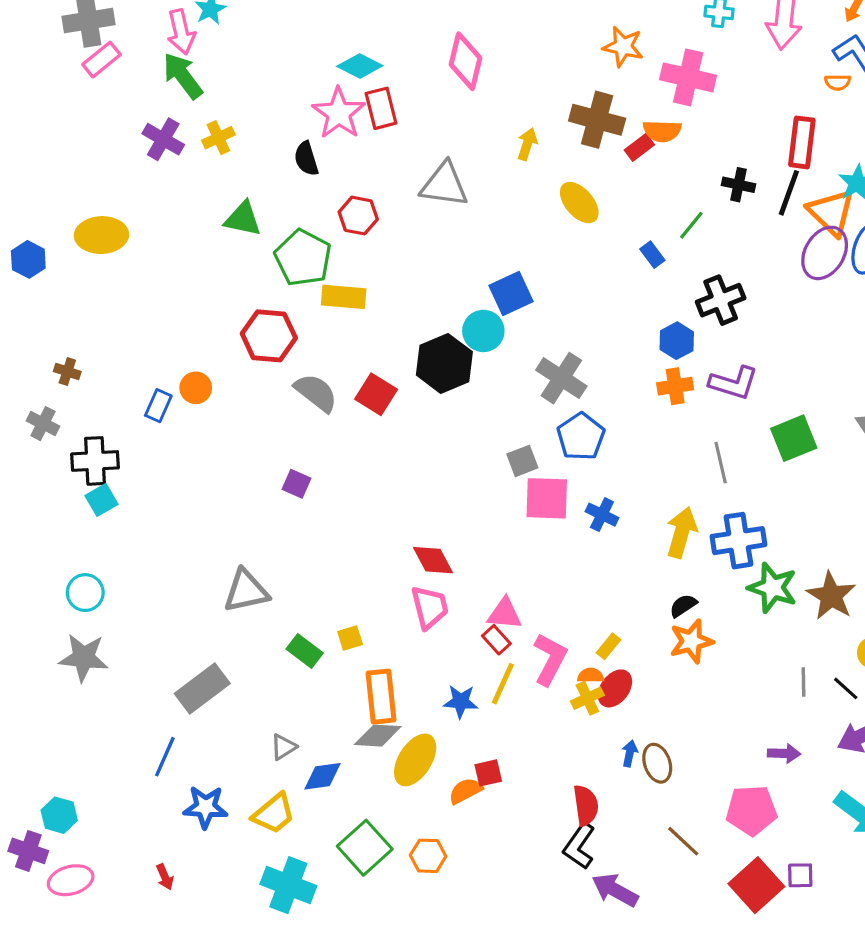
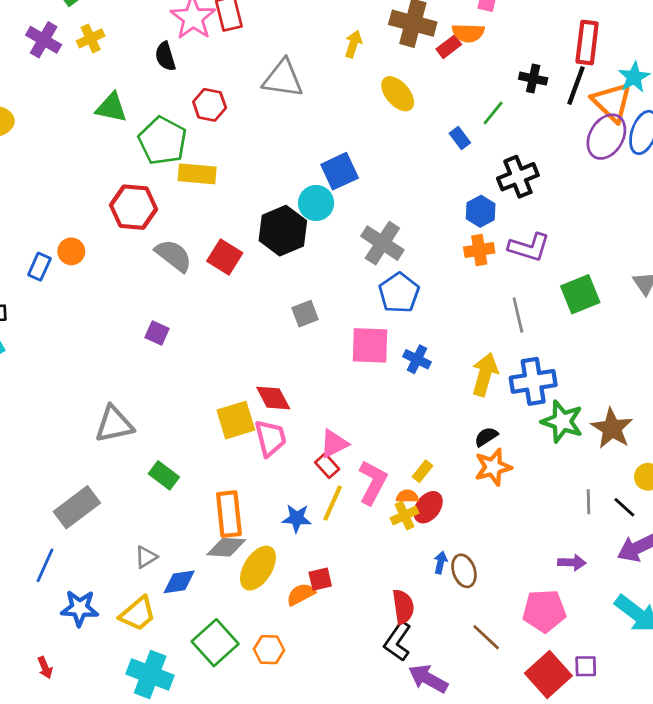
gray square: (522, 461) -> (305, 314), moved
pink triangle: (504, 614) -> (334, 444), turned -32
yellow square: (350, 638) -> (236, 420), moved, size x1.8

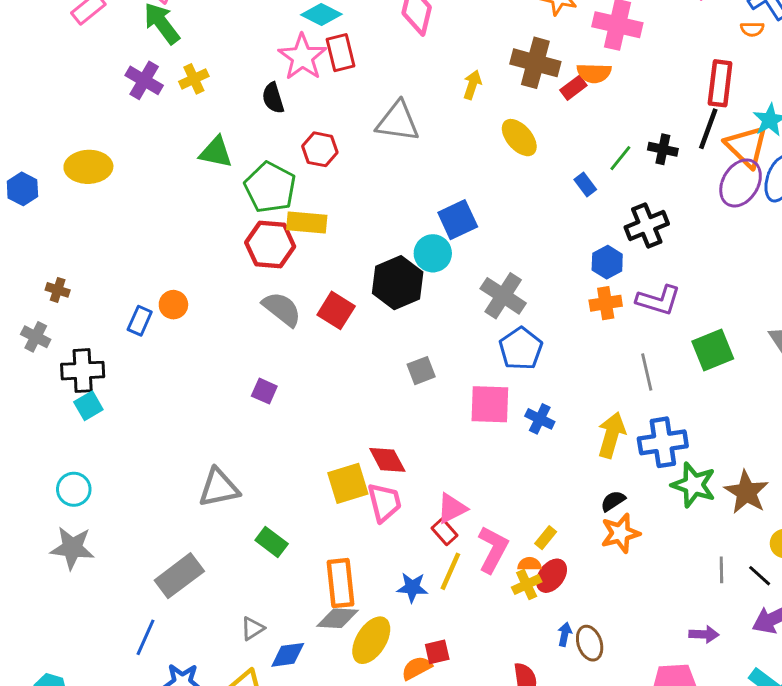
black cross: (533, 79) -> (663, 149), moved
red hexagon: (134, 207) -> (270, 245), moved

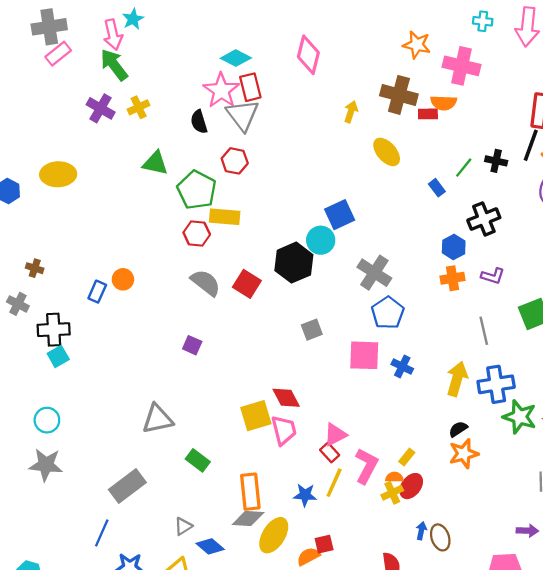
red rectangle: (573, 88) -> (428, 114), turned 36
gray triangle: (398, 121) -> (242, 115), moved, turned 45
red hexagon: (270, 245) -> (197, 234), size x0.7
purple L-shape: (658, 300) -> (493, 276), size x0.7
blue diamond: (288, 655) -> (210, 546), turned 48

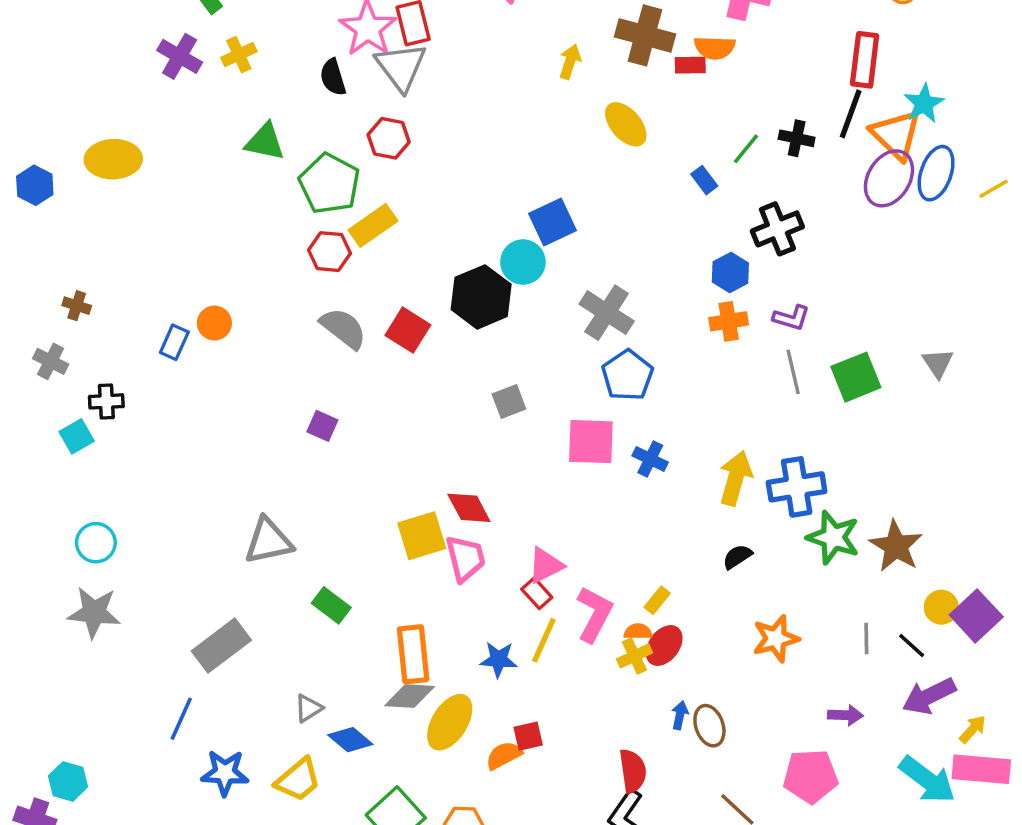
yellow rectangle: (225, 217) -> (373, 225), turned -40
black cross: (54, 330) -> (106, 401), size x0.7
gray line: (484, 331) -> (793, 372), moved
cyan square: (58, 356) -> (77, 436), moved
orange star: (464, 454) -> (776, 639), moved

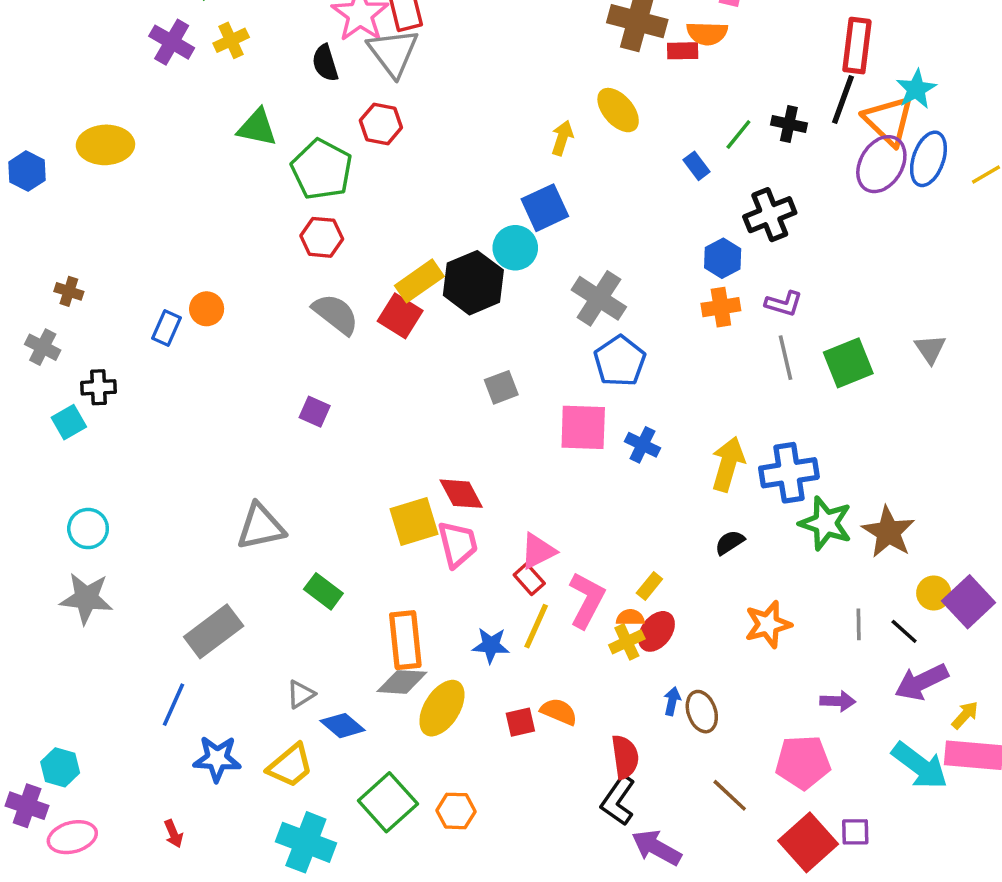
yellow arrow: (570, 62) -> (562, 138), moved
yellow rectangle: (373, 225) -> (419, 281), moved
orange semicircle: (504, 755) -> (559, 712), moved, turned 51

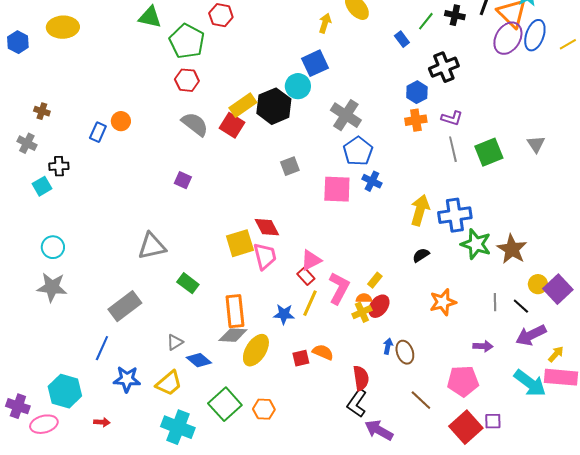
blue cross: (642, 445) -> (372, 181), moved
cyan hexagon: (60, 767) -> (65, 391), moved, size x1.5
red arrow: (173, 834) -> (102, 422), turned -63

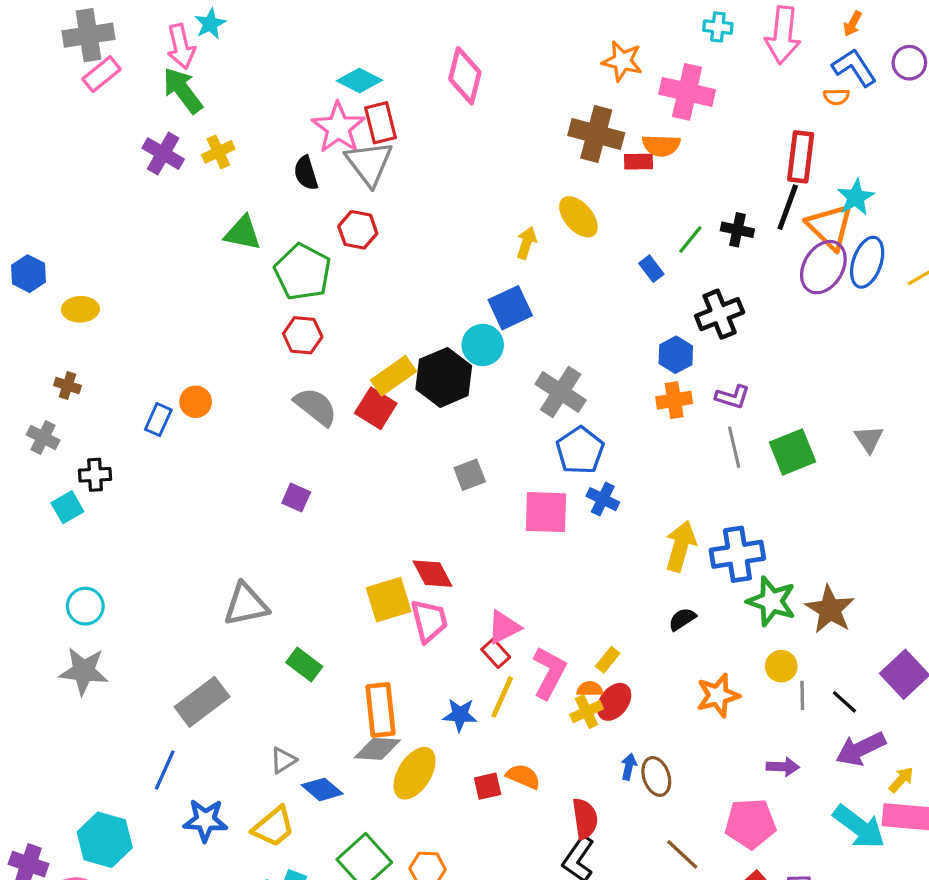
yellow ellipse: (63, 27) -> (80, 309), moved, size x0.7
yellow circle: (538, 284) -> (781, 666), moved

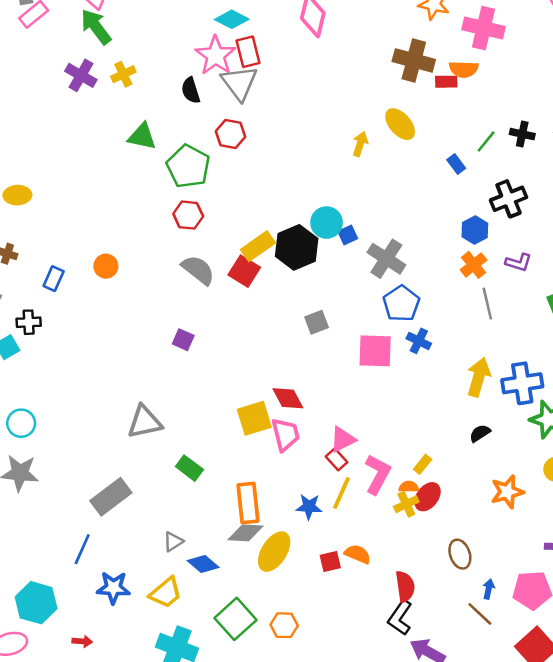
blue square: (510, 308) -> (348, 235), moved, size x0.6
orange cross: (674, 400) -> (474, 265), turned -30
blue rectangle: (158, 420) -> (54, 279), moved
gray line: (734, 447) -> (487, 304), moved
blue arrow: (629, 767) -> (489, 589), moved

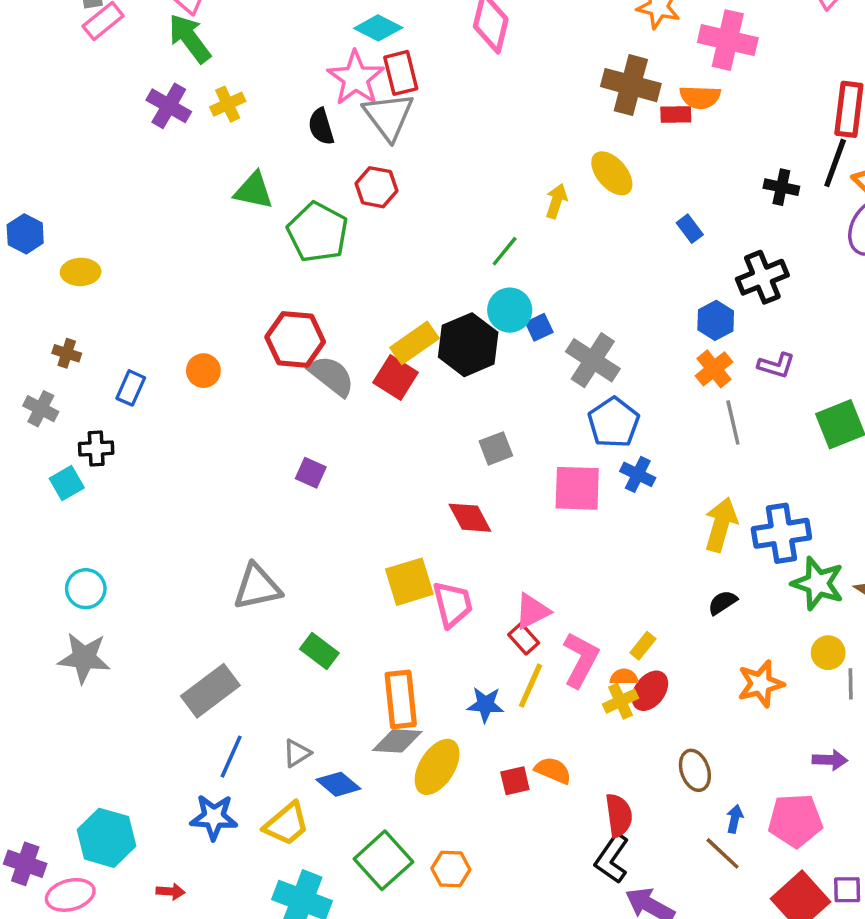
green line: (486, 141) -> (505, 251), moved
red hexagon: (188, 215) -> (295, 339), moved, size x1.4
red diamond: (288, 398) -> (470, 518), moved
blue line: (82, 549) -> (231, 757), moved

